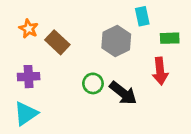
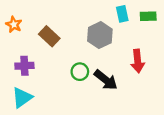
orange star: (29, 29) -> (14, 24), moved
green rectangle: (170, 38) -> (148, 16), moved

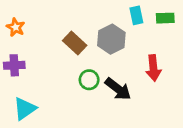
brown rectangle: (49, 36) -> (75, 43), moved
purple cross: (24, 66) -> (14, 65), moved

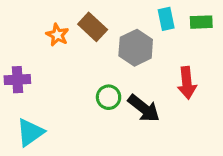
orange star: (16, 27) -> (57, 35), moved
brown rectangle: (75, 43) -> (93, 27), moved

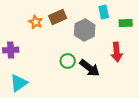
green rectangle: (201, 22) -> (126, 23), moved
brown rectangle: (93, 27) -> (58, 17), turned -66

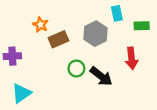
brown rectangle: (58, 17) -> (58, 39), moved

